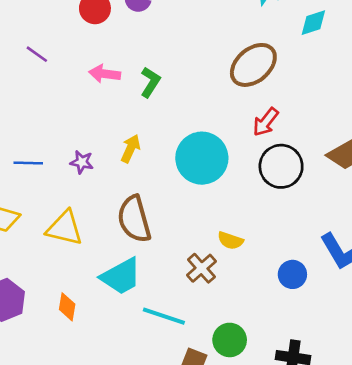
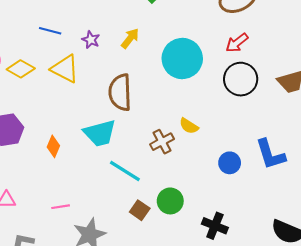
yellow triangle: (65, 228) -> (65, 69), moved

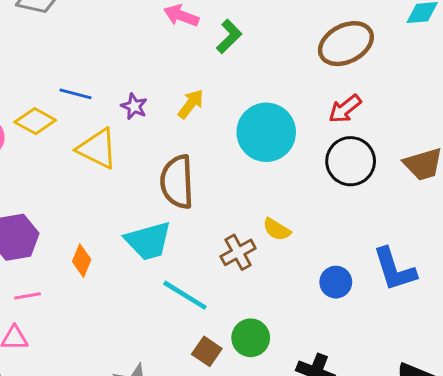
yellow diamond: (21, 69) -> (35, 121), moved
pink line: (61, 207) -> (27, 296), moved

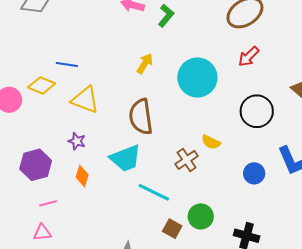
purple star: (134, 106) -> (77, 141), moved
black circle: (351, 161) -> (257, 111), moved

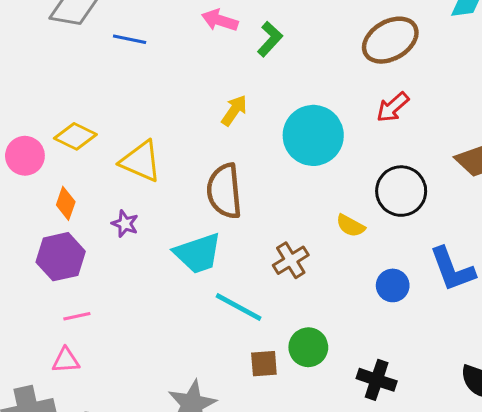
blue line: (67, 65) -> (130, 39), moved
yellow semicircle: (211, 142) -> (351, 226), moved
orange diamond: (82, 176) -> (66, 203), moved
brown square: (172, 229) -> (264, 364), turned -36

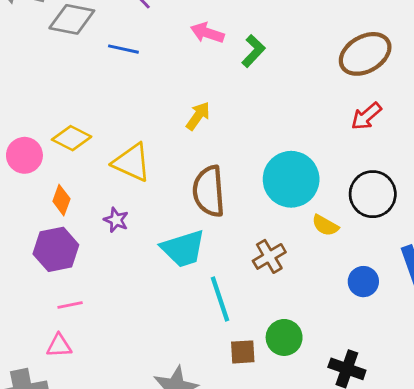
yellow arrow: (234, 110) -> (198, 116), moved
cyan circle: (313, 135) -> (291, 179), moved
cyan line: (239, 307) -> (220, 299), turned 42

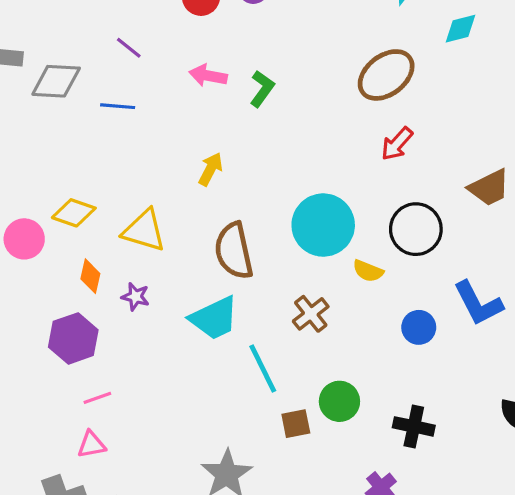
orange diamond: (61, 200) -> (90, 276), moved

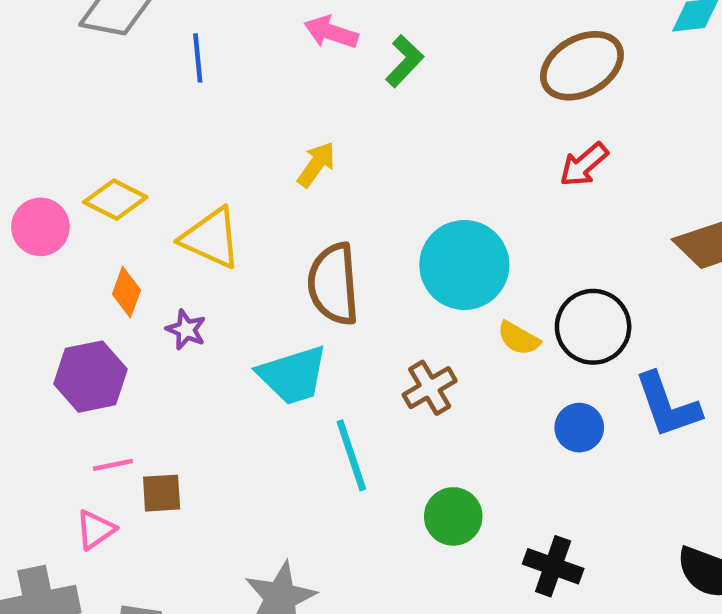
blue line: (118, 106) -> (198, 58), turned 72
black circle: (416, 229) -> (593, 327), moved
brown square: (296, 424) -> (162, 493), moved
pink triangle: (91, 445) -> (95, 530), turned -32

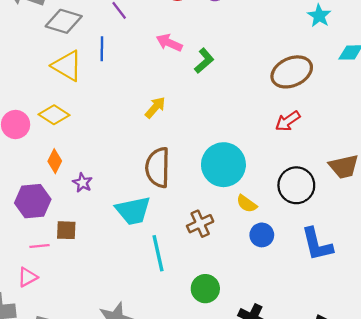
yellow triangle: (211, 238) -> (67, 66), moved
black circle: (593, 327) -> (296, 185), moved
blue circle: (579, 428) -> (262, 235), moved
brown square: (162, 493) -> (66, 230), moved

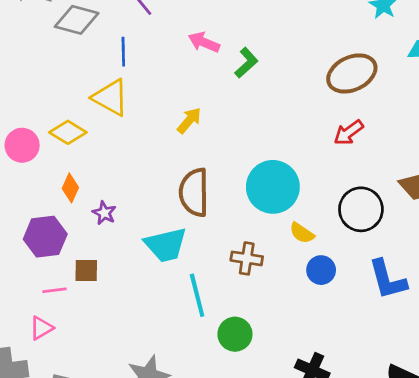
yellow triangle: (67, 66) -> (111, 98), moved
brown cross: (200, 224) -> (247, 258), turned 35
green circle: (205, 289) -> (235, 334), moved

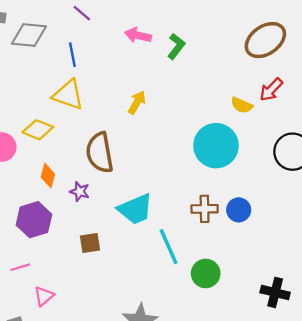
brown semicircle: (194, 192) -> (100, 153), moved
yellow semicircle: (302, 233) -> (242, 105), moved
brown square: (86, 270) -> (90, 243), moved
blue circle: (321, 270) -> (239, 210), moved
pink line: (55, 290) -> (20, 267), moved

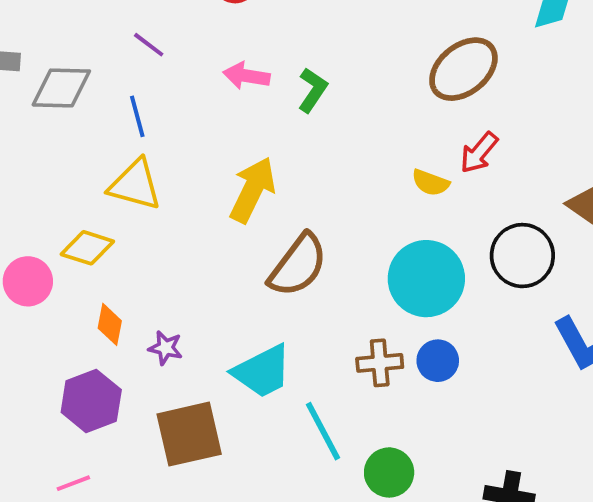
yellow arrow: (137, 102) -> (253, 190), size x1.6
cyan circle: (216, 146) -> (426, 279), moved
brown semicircle: (100, 153) -> (298, 265), moved, turned -129
brown square: (90, 243) -> (189, 434), size x1.8

